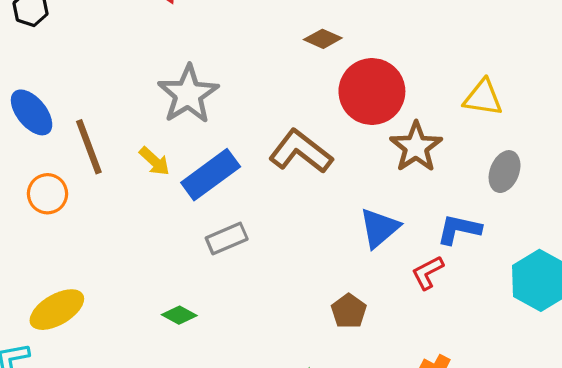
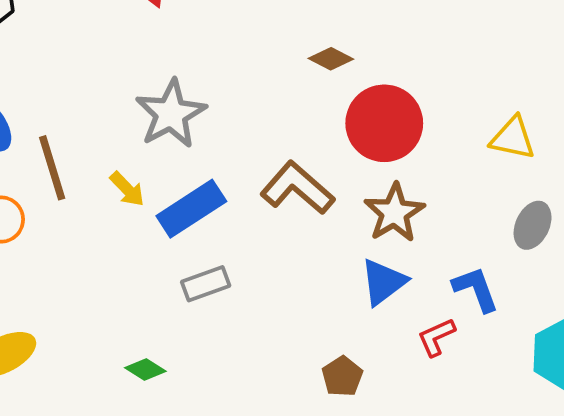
brown star: (416, 147) -> (394, 213), moved
blue L-shape: (459, 229) -> (476, 289), turned 54

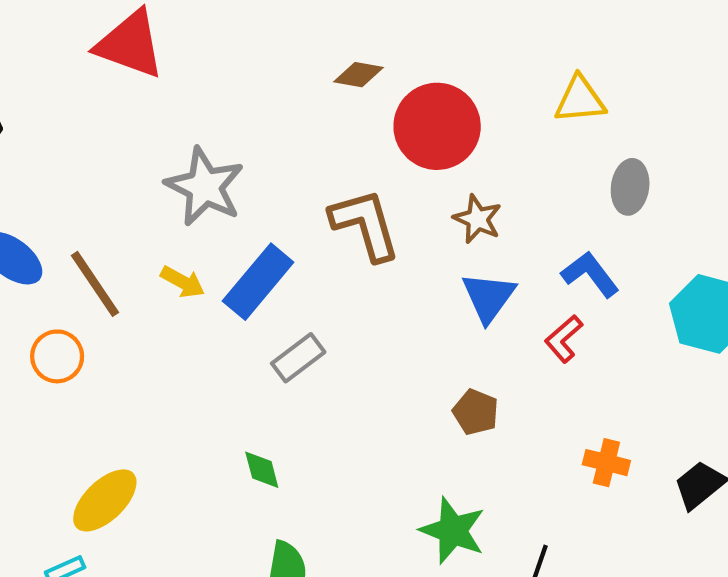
brown L-shape: (297, 188) -> (365, 225), turned 50
brown star: (394, 213) -> (478, 219), size x0.7
green diamond: (145, 369) -> (262, 470), turned 60

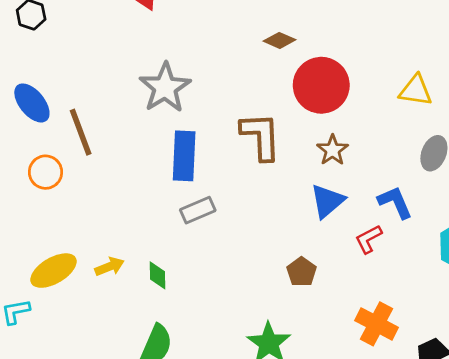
yellow arrow: (183, 282) -> (109, 267), moved, turned -64
blue rectangle: (258, 282) -> (184, 156), turned -51
orange cross: (606, 463) -> (376, 324), size x1.4

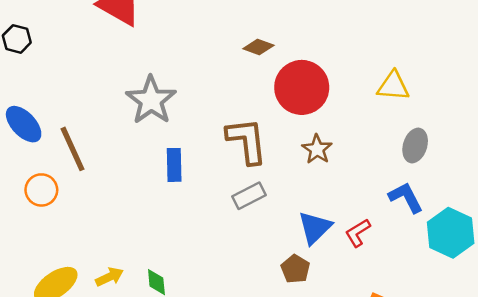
blue rectangle: (184, 156) -> (174, 165), size x0.7
blue triangle: (327, 201) -> (315, 228), moved
blue L-shape: (395, 202) -> (406, 198), moved
gray rectangle: (198, 210) -> (249, 196), moved

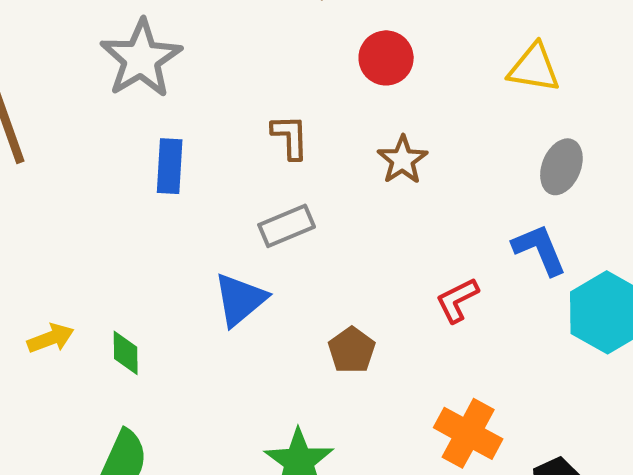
red circle: (302, 87) -> (386, 58), size x0.6
brown L-shape: (247, 141) -> (290, 137), size x0.6
blue triangle: (315, 228) -> (240, 300), moved

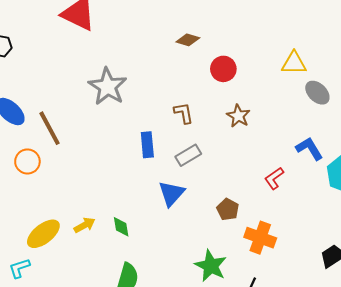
blue rectangle: (170, 166) -> (147, 145), moved
gray ellipse: (561, 167) -> (317, 93), moved, turned -60
orange cross: (468, 433) -> (260, 238), moved

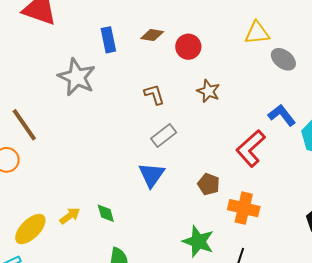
brown diamond: (188, 40) -> (152, 35), moved
blue rectangle: (147, 145) -> (108, 40), moved
red L-shape: (274, 178) -> (251, 148), size x1.6

